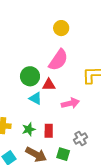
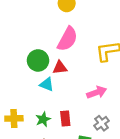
pink arrow: (70, 103) -> (97, 92), moved

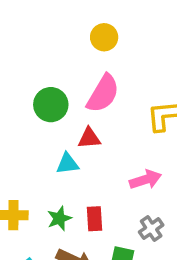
green circle: (38, 60) -> (51, 105), moved
cyan triangle: (47, 84) -> (67, 164), turned -32

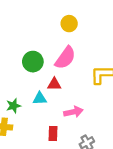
pink arrow: (145, 180) -> (73, 112), moved
green star: (59, 218) -> (14, 106), moved

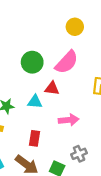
red rectangle: (53, 133) -> (34, 138), moved

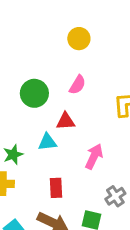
pink semicircle: (67, 62) -> (77, 85), size x0.6
pink arrow: (69, 120) -> (94, 156), turned -48

